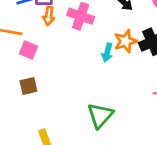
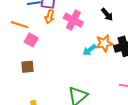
cyan arrow: (107, 53) -> (89, 50), turned 32

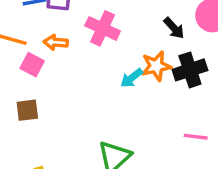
black arrow: (107, 14) -> (174, 28), moved
orange arrow: (50, 17) -> (56, 42), moved, turned 80

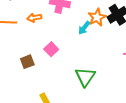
pink square: (32, 65) -> (51, 49), moved, turned 32

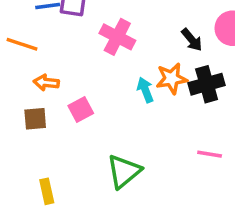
orange arrow: (34, 18) -> (46, 83), moved
cyan arrow: (84, 28) -> (145, 90), turned 104

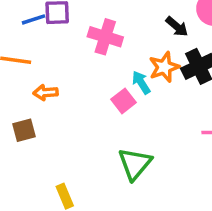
pink square: (81, 110) -> (124, 101), moved
brown square: (35, 119) -> (24, 130), moved

